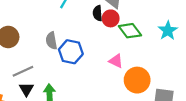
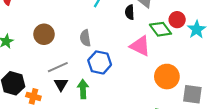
red circle: (111, 18) -> (177, 20), moved
blue hexagon: (71, 52) -> (100, 62), moved
pink triangle: (116, 61) -> (140, 46), moved, size x1.5

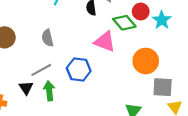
blue hexagon: (100, 62) -> (79, 70), moved
gray line: (58, 67) -> (41, 70), moved
orange circle: (167, 77) -> (146, 61), moved

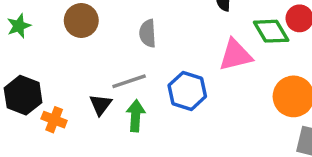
pink triangle: (105, 42) -> (235, 55), turned -45

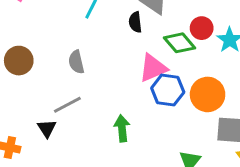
blue hexagon: (187, 91) -> (168, 90), moved
green arrow: (136, 116) -> (122, 128), moved

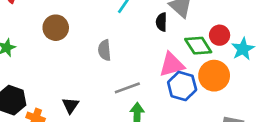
brown circle: (19, 61) -> (56, 28), moved
orange circle: (208, 94) -> (214, 76), moved
gray line: (67, 105) -> (127, 88), moved

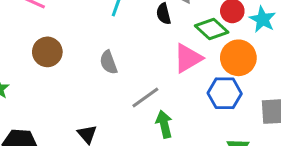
blue hexagon: (182, 86) -> (225, 93), moved

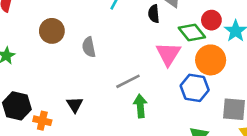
pink triangle: (188, 58) -> (168, 54), turned -36
gray semicircle: (109, 62) -> (89, 47), moved

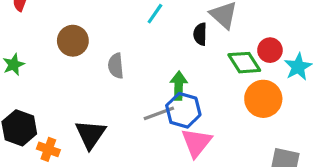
pink triangle: (168, 54) -> (197, 142), moved
blue hexagon: (195, 88) -> (183, 110), moved
black triangle: (75, 105) -> (90, 134), size x1.5
green arrow: (140, 106) -> (179, 86), moved

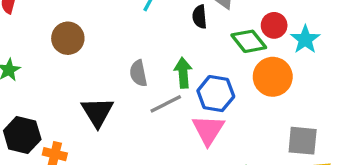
gray semicircle: (116, 66) -> (138, 73), moved
blue hexagon: (183, 110) -> (216, 94), moved
black triangle: (90, 134) -> (97, 112), moved

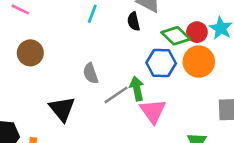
red circle: (274, 25) -> (197, 32), moved
green arrow: (183, 73) -> (137, 89), moved
blue hexagon: (216, 94) -> (161, 63), moved

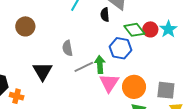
orange circle: (199, 62) -> (134, 87), moved

